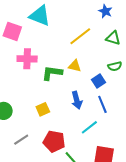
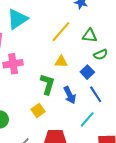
cyan triangle: (40, 16) -> (17, 19), turned -45
green triangle: (113, 38) -> (90, 36), moved
green L-shape: (52, 73) -> (47, 84), moved, turned 110

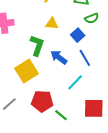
blue arrow: (70, 95) -> (59, 57), turned 150
yellow square: (38, 110) -> (26, 71), size x1.6

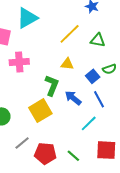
green semicircle: (92, 18) -> (109, 69), moved
red pentagon: (42, 101) -> (45, 153), moved

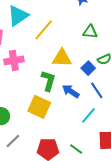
yellow line: (70, 34) -> (44, 30), moved
yellow triangle: (67, 64) -> (62, 58), size x1.5
yellow square: (40, 111) -> (39, 107), turned -30
gray line: (22, 143) -> (13, 141), moved

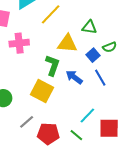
green triangle: (90, 32) -> (89, 27), moved
cyan line: (88, 115) -> (87, 115), moved
gray line: (13, 141) -> (27, 122), moved

